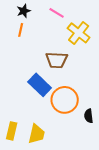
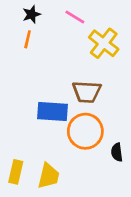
brown trapezoid: (57, 60) -> (87, 92), moved
blue rectangle: (40, 85) -> (53, 112), turned -40

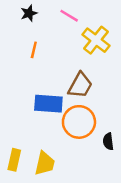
orange line: (28, 39) -> (34, 50), moved
brown trapezoid: (87, 92) -> (80, 85), turned -64

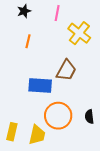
pink line: (69, 16) -> (57, 13), turned 70
orange circle: (79, 122) -> (58, 116), moved

